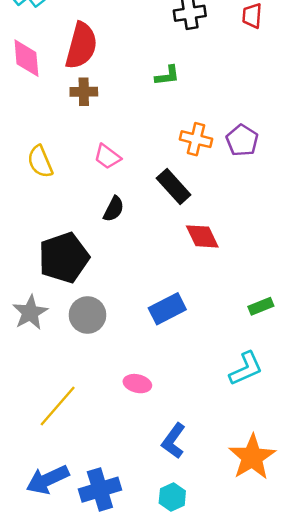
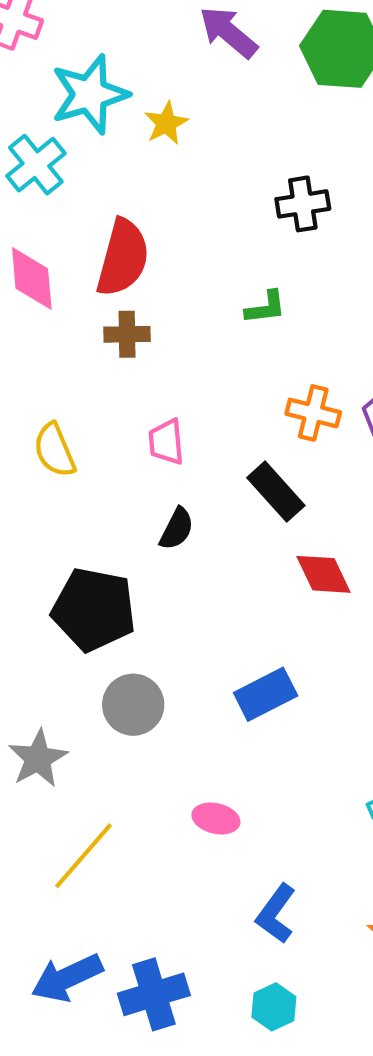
pink trapezoid: (107, 157) -> (166, 442), turned 48
black pentagon: (64, 258) -> (94, 610), turned 30
gray star: (30, 312) -> (38, 758), moved

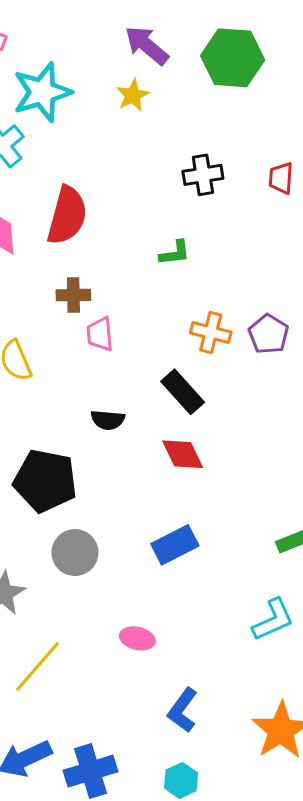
yellow star: (166, 123) -> (133, 95), moved
brown cross: (127, 334) -> (73, 295), moved
pink trapezoid: (166, 442) -> (100, 334), moved
black semicircle: (177, 529) -> (108, 420), turned 68
red diamond: (324, 574) -> (183, 454), moved

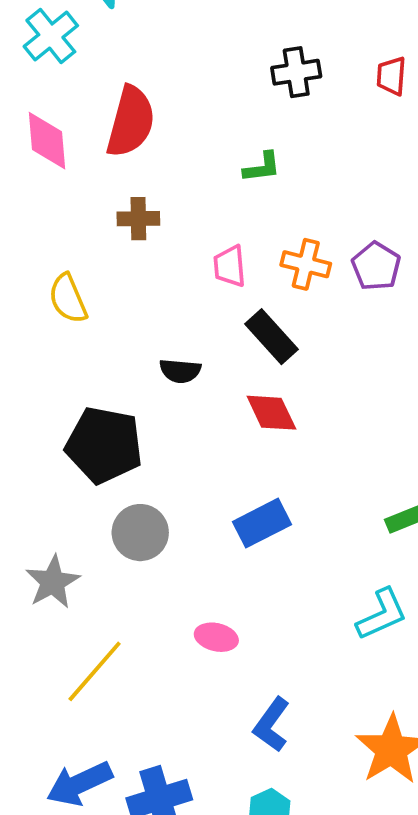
pink trapezoid: (100, 334) -> (230, 266), moved

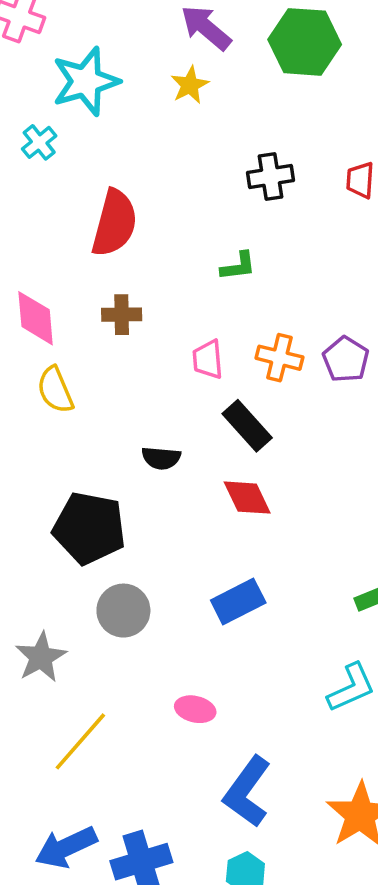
cyan cross: (51, 36) -> (39, 142), size x0.7
pink diamond: (47, 141) -> (36, 318), moved
blue L-shape: (271, 725) -> (247, 792), size x1.4

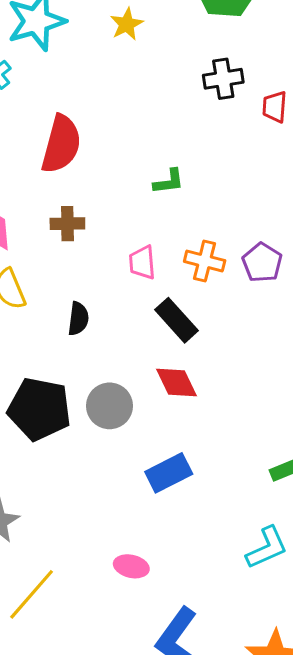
black cross: (271, 176) -> (223, 79), moved
black semicircle: (161, 458) -> (78, 319), moved, turned -88
gray circle: (123, 611) -> (109, 406), moved

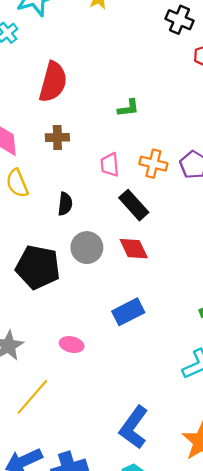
black cross: (223, 79) -> (179, 20), moved, turned 32
gray circle: (109, 406) -> (87, 248), moved
pink ellipse: (131, 566) -> (72, 345), moved

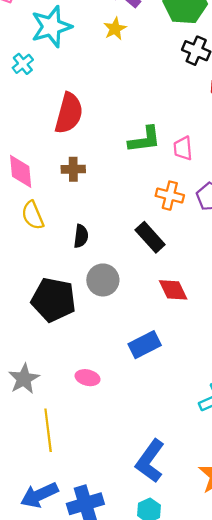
green L-shape: (128, 108) -> (145, 140), size x1.5
pink trapezoid: (110, 165) -> (183, 148), moved
red diamond: (134, 249) -> (173, 290), moved
yellow line: (32, 397) -> (48, 430), turned -48

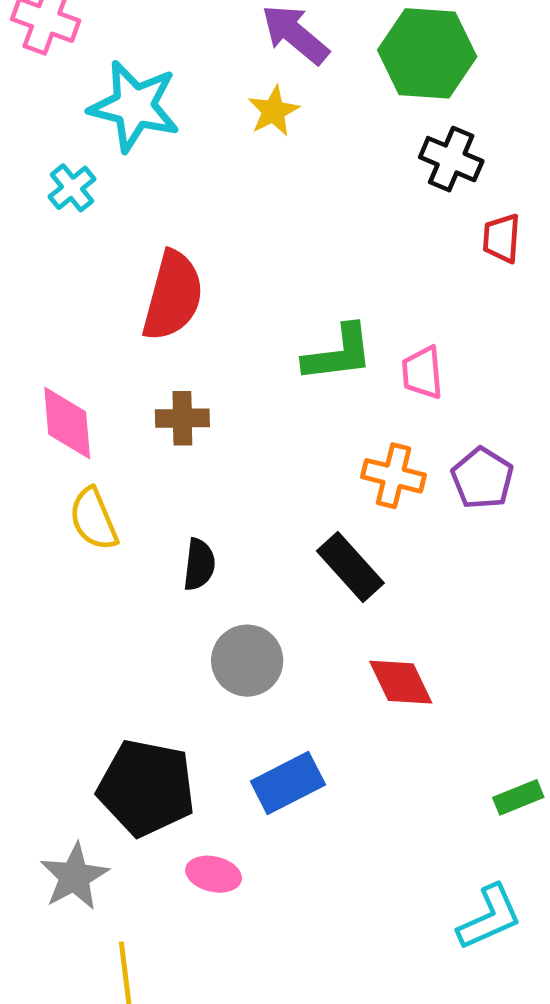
cyan star: (51, 27) -> (134, 106), turned 30
black pentagon: (54, 300) -> (146, 788), moved
blue rectangle: (145, 345) -> (288, 783), moved

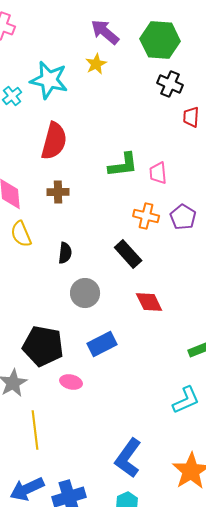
cyan star: (134, 106) -> (49, 80), moved

